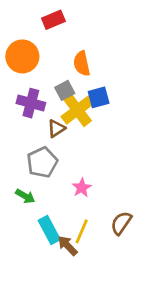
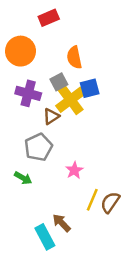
cyan rectangle: (49, 230) -> (45, 237), moved
yellow line: (82, 231) -> (92, 200), moved

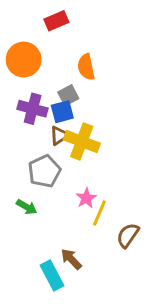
blue square: (90, 88) -> (62, 112), moved
yellow cross: (70, 100) -> (82, 141), moved, turned -32
yellow line: (92, 200) -> (100, 213), moved

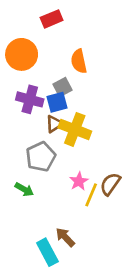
brown semicircle: (128, 235) -> (110, 184), moved

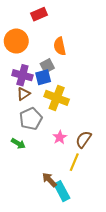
brown triangle: (54, 124) -> (23, 94), moved
yellow line: (91, 195) -> (74, 162), moved
cyan rectangle: (47, 252) -> (62, 191), moved

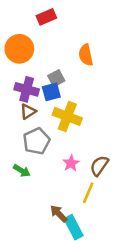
orange semicircle: (60, 46) -> (86, 55), moved

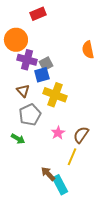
orange semicircle: (86, 55) -> (88, 50), moved
purple cross: (27, 89) -> (27, 60), moved
brown triangle: (28, 112) -> (23, 91), turned -40

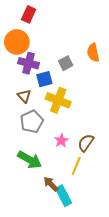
red rectangle: (38, 14) -> (29, 14), moved, turned -42
gray square: (46, 64) -> (66, 63), moved
green arrow: (18, 139) -> (30, 160), moved, size x1.6

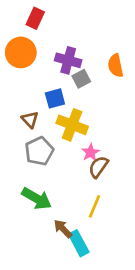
purple cross: (29, 63) -> (68, 60), moved
pink star: (61, 141) -> (91, 152), moved
brown semicircle: (86, 143) -> (98, 167), moved

